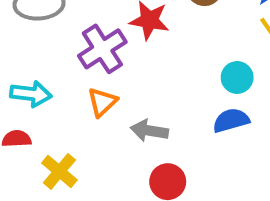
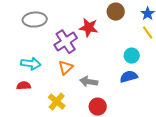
yellow cross: (59, 171) -> (57, 102), moved

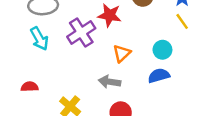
cyan arrow: (31, 64) -> (39, 39), moved, turned 54
orange triangle: (66, 68) -> (122, 53), moved

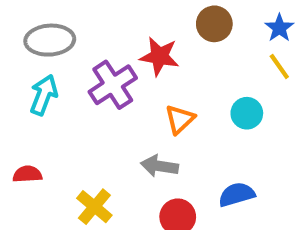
cyan arrow: (39, 39) -> (44, 95), turned -130
blue semicircle: (159, 76) -> (237, 194), moved

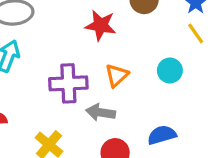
purple cross: (113, 85) -> (68, 83), moved, turned 30

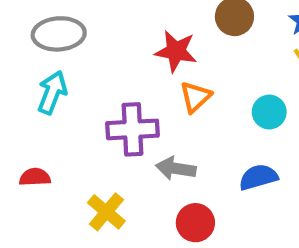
orange triangle: (117, 75) -> (195, 97), moved
blue semicircle: (162, 135) -> (258, 177), moved

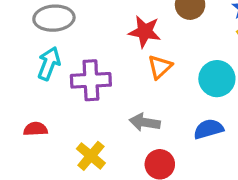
cyan circle: (269, 112) -> (217, 79), size x1.4
purple cross: (132, 129) -> (91, 80), moved

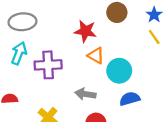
orange triangle: (160, 67) -> (96, 56), turned -48
cyan circle: (217, 79) -> (119, 71), moved

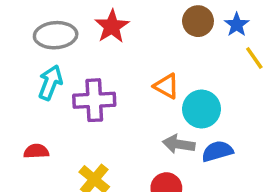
blue star: (154, 15) -> (237, 25), moved
red star: (85, 31) -> (112, 26), moved, turned 30
gray arrow: (85, 94) -> (179, 144), moved

